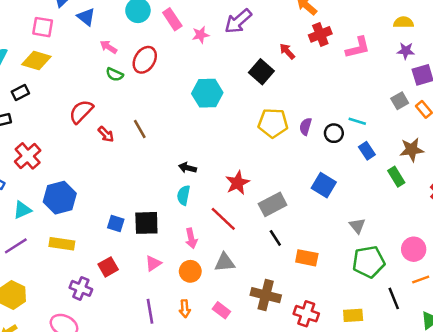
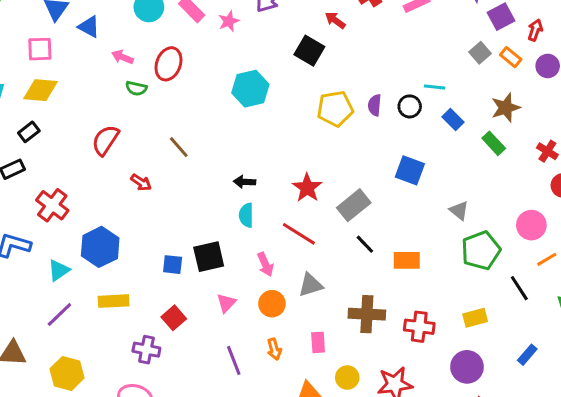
red arrow: (106, 134) -> (141, 182), moved
pink rectangle: (221, 310) -> (318, 342), turned 60

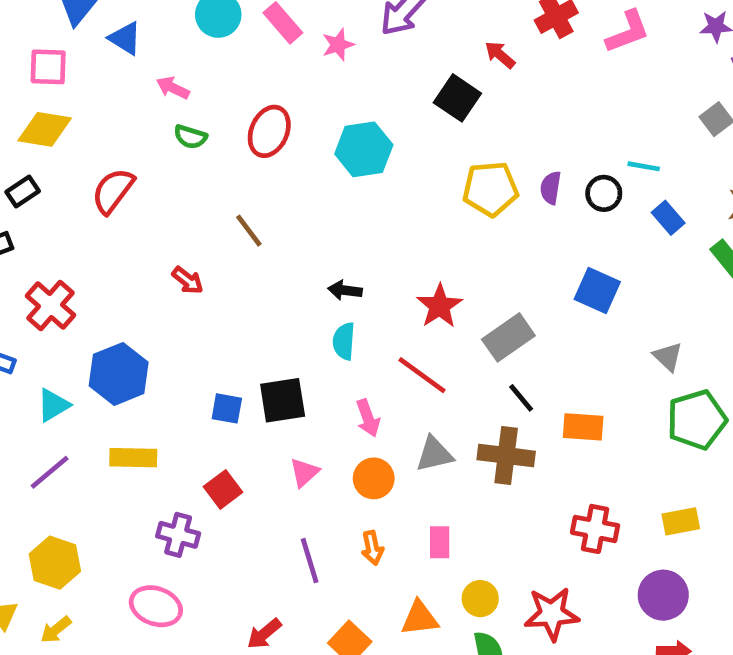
red ellipse: (168, 64) -> (269, 131), moved
red semicircle: (105, 140) -> (113, 191), moved
brown cross: (367, 314) -> (506, 455), moved

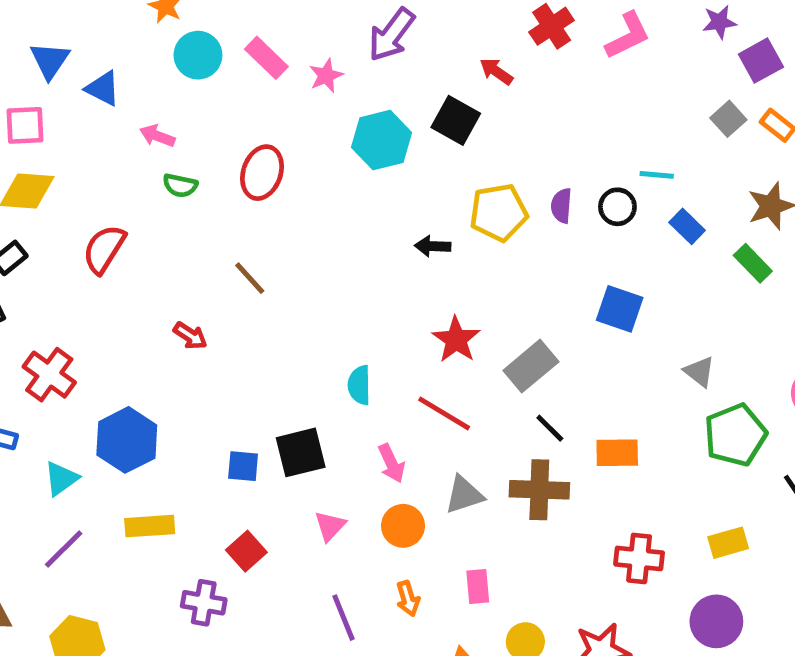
cyan hexagon: (364, 149) -> (382, 140), moved
black arrow: (345, 290) -> (433, 246), moved

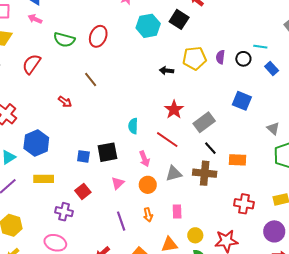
pink arrow: (157, 136) -> (35, 19), moved
green semicircle: (180, 185) -> (64, 40), size x1.5

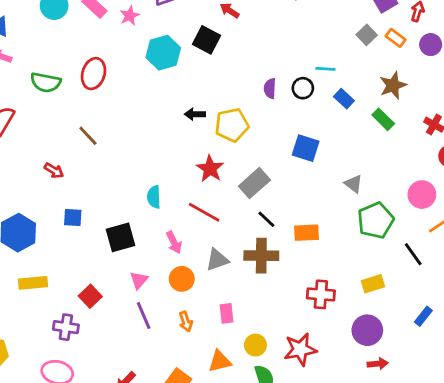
yellow pentagon: (194, 58) -> (232, 125), moved
blue square: (83, 156) -> (73, 218), moved
purple line: (121, 221) -> (144, 315), moved

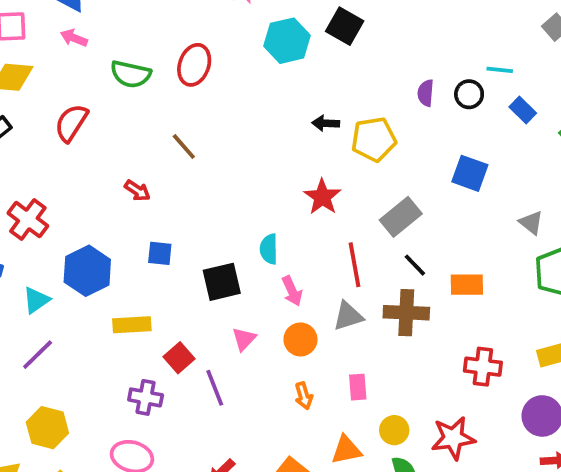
red star: (210, 169) -> (322, 197), moved
cyan semicircle: (154, 197) -> (269, 249), moved
red line: (204, 212) -> (355, 265), moved, turned 48
yellow rectangle: (33, 283) -> (132, 325), moved
purple line: (144, 315) -> (215, 388), moved

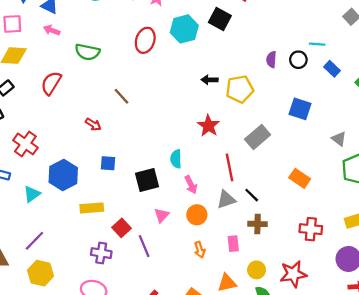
red ellipse: (194, 65) -> (145, 40), moved
black line: (415, 265) -> (252, 195), moved
orange rectangle: (467, 285) -> (300, 178), turned 36
brown cross: (406, 313) -> (258, 224), moved, size x0.7
purple line: (38, 355) -> (34, 241), moved

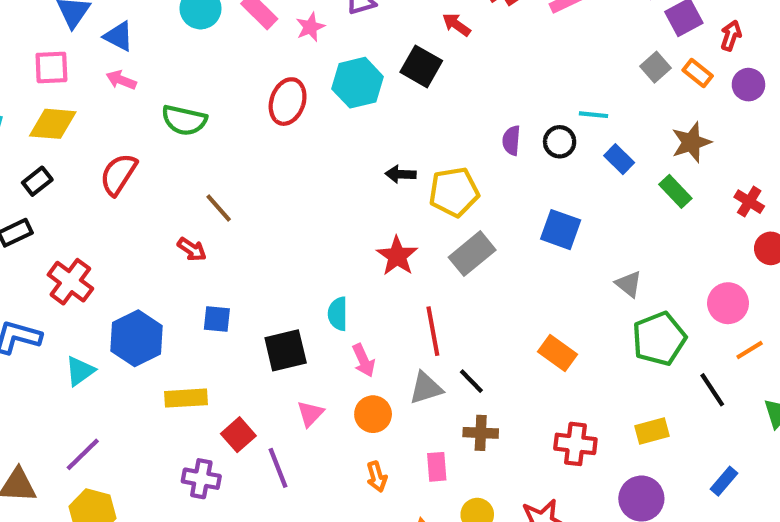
brown line: (122, 96) -> (219, 208), moved
gray rectangle: (258, 137) -> (472, 254), moved

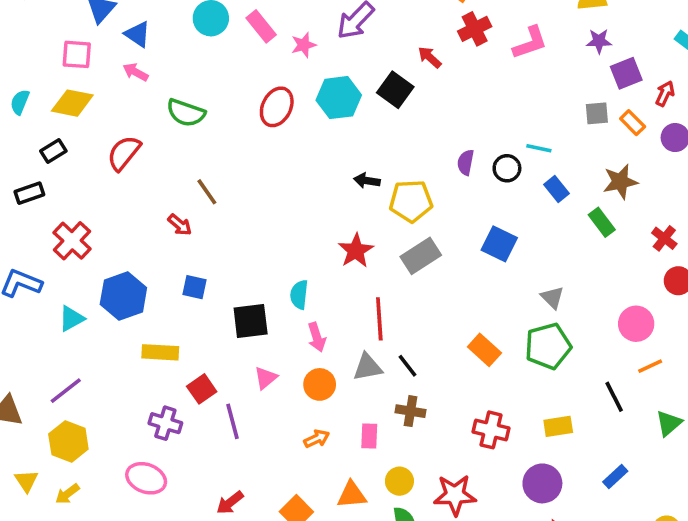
gray square: (655, 67) -> (597, 113), turned 30
green pentagon: (659, 339) -> (548, 346), moved
orange arrow: (377, 477) -> (317, 439), turned -105

